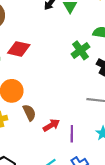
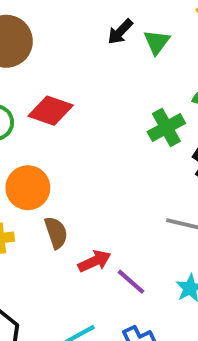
purple line: (72, 134) -> (131, 282), turned -56

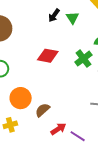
red diamond: (51, 111) -> (48, 56), moved
brown semicircle: (56, 233) -> (42, 110), moved, turned -105

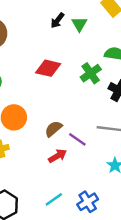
brown semicircle: (42, 110) -> (53, 129), moved
purple line: (78, 136) -> (77, 139), moved

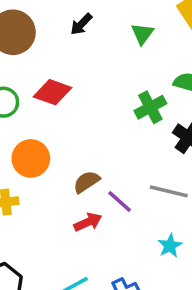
black arrow: (57, 20) -> (81, 24), moved
red diamond: (48, 68) -> (53, 92), moved

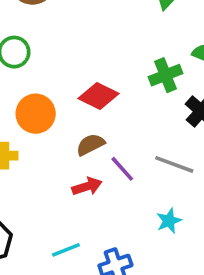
red diamond: (53, 92) -> (99, 96), moved

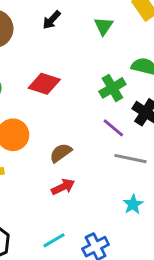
red diamond: (99, 96) -> (44, 84), moved
purple line: (122, 169) -> (113, 128), moved

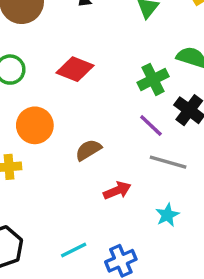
red arrow: (63, 187) -> (117, 191), moved

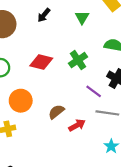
green cross: (153, 79) -> (78, 60), moved
red arrow: (117, 191) -> (77, 125), moved

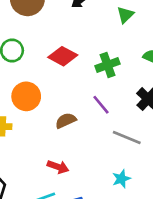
purple line: (94, 91) -> (101, 105), moved
red arrow: (77, 125) -> (58, 167), moved, turned 35

